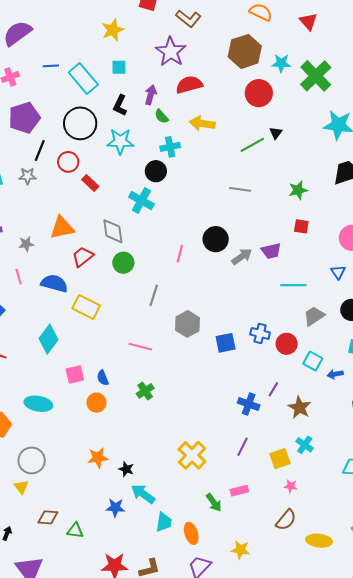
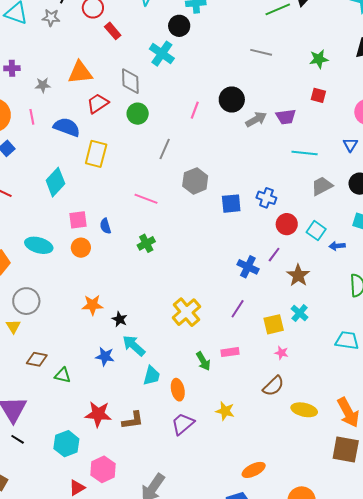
yellow rectangle: (86, 307) -> (96, 154), turned 72
red circle: (287, 344) -> (287, 224), moved
orange circle: (96, 403) -> (81, 248), moved

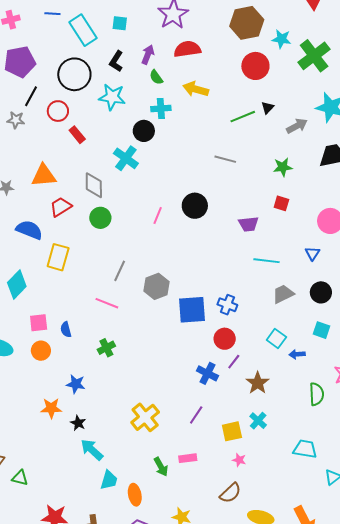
gray arrow: (256, 119) -> (297, 126), moved
gray line: (165, 149) -> (120, 271), moved
blue square: (231, 204) -> (192, 310), size x1.4
red circle: (287, 224) -> (225, 339), moved
blue star: (105, 356) -> (76, 384), moved

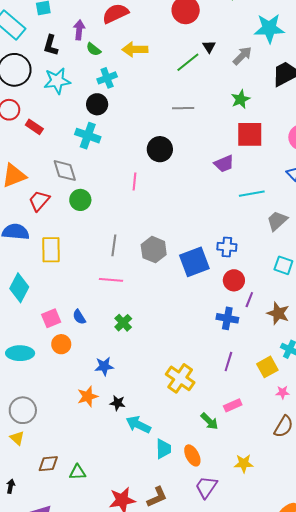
red square: (281, 203) -> (250, 134), size x1.8
black circle: (195, 206) -> (160, 149), moved

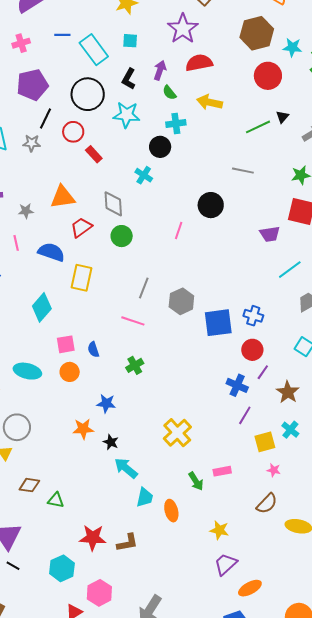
cyan cross: (88, 136) -> (144, 175), size x0.7
cyan line: (252, 194) -> (290, 270), turned -40
purple line: (228, 362) -> (245, 415), moved
purple trapezoid: (206, 487) -> (226, 564), moved

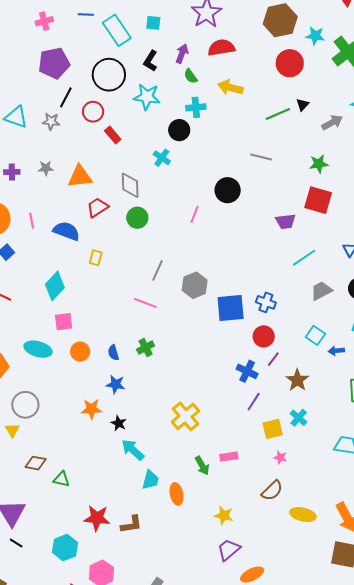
gray star: (26, 211) -> (46, 168), moved
yellow rectangle: (82, 278) -> (96, 258), size x0.6
pink square: (66, 344) -> (64, 322), moved
blue semicircle: (93, 350) -> (113, 353), moved

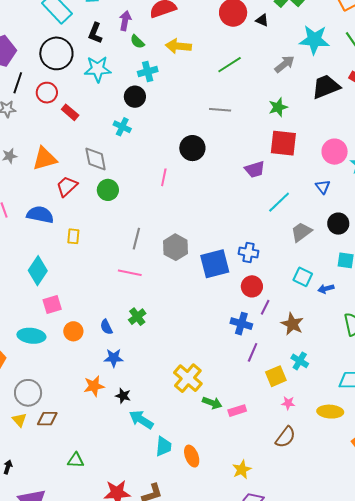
black triangle: (303, 105) -> (262, 20), moved, turned -40
brown diamond: (36, 463) -> (47, 419), moved
green arrow: (202, 466) -> (212, 403), moved, turned -30
yellow star: (224, 515) -> (242, 470), turned -30
yellow ellipse: (303, 515) -> (330, 412), moved

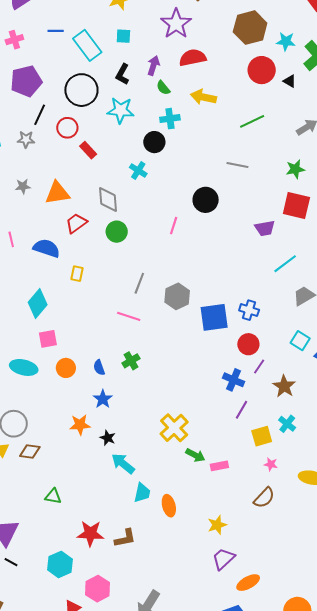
blue star: (114, 358) -> (103, 399), turned 30

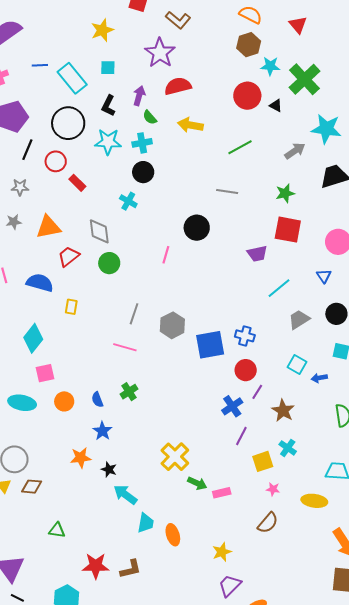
brown hexagon: (250, 28) -> (249, 45), moved, size x0.7
cyan cross: (170, 119) -> (142, 143), moved
gray star: (26, 139) -> (20, 187), moved
blue cross: (234, 380) -> (232, 406), turned 35

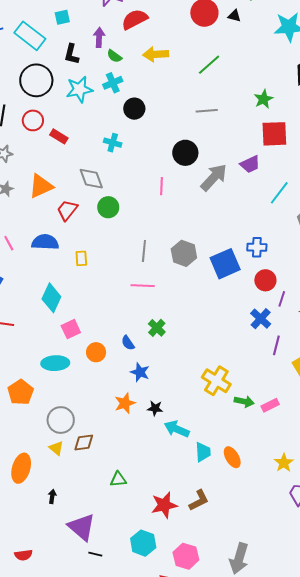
gray arrow: (295, 151) -> (214, 177), moved, size x1.4
black circle: (143, 172) -> (134, 109), moved

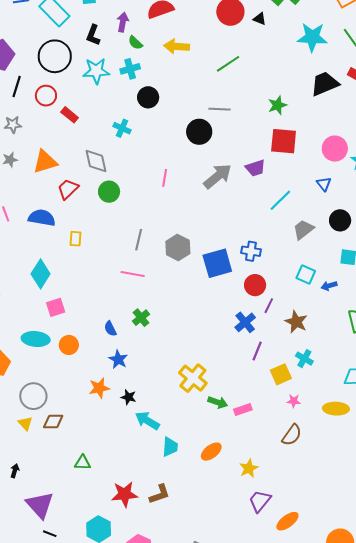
black circle: (185, 153) -> (199, 132), moved
orange circle: (96, 352) -> (69, 345), moved
orange ellipse: (232, 457) -> (211, 452), moved, turned 75

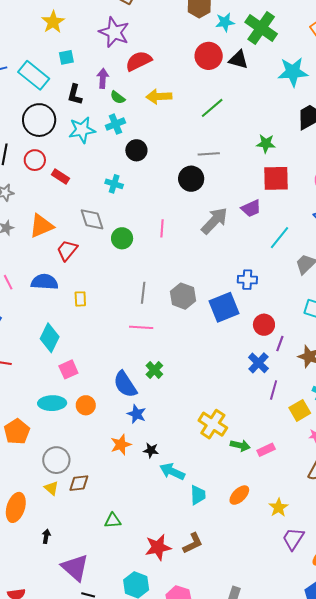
black triangle: (260, 19) -> (238, 60), size x1.5
green star: (277, 105) -> (266, 144), turned 30
green circle: (109, 192) -> (122, 238), moved
blue cross: (251, 251) -> (247, 280), moved
blue semicircle: (110, 329) -> (125, 384), size x1.8

